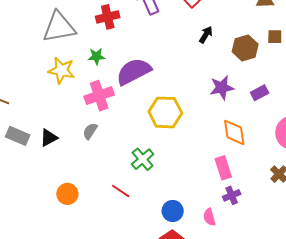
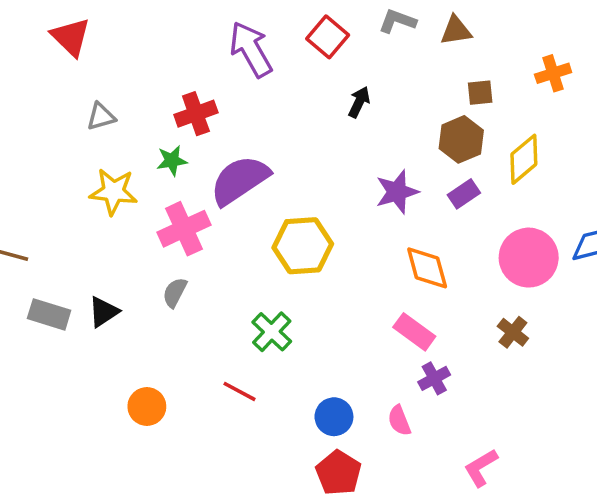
red cross: (108, 17) -> (196, 114), moved
gray triangle: (59, 27) -> (101, 117), size x0.5
brown hexagon: (245, 48) -> (461, 139), moved
pink rectangle: (223, 168) -> (414, 332), turned -30

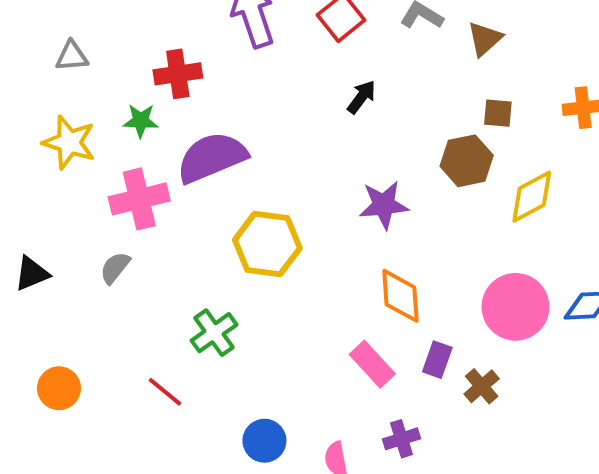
brown triangle: (456, 31) -> (485, 39), turned -44
purple rectangle: (464, 194) -> (437, 360), moved, turned -48
purple cross: (434, 378) -> (401, 439), moved

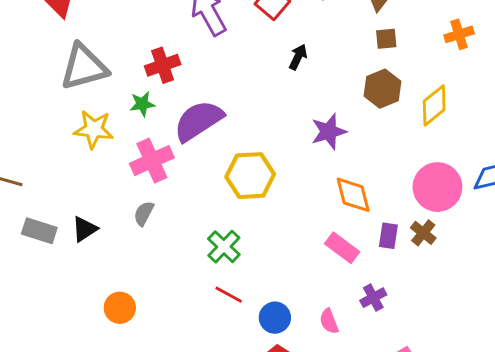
gray triangle: (72, 56) -> (84, 67), size x2.0
brown square: (498, 113) -> (386, 39), moved
brown cross: (482, 386) -> (423, 233), moved
red line: (165, 392) -> (229, 295), moved

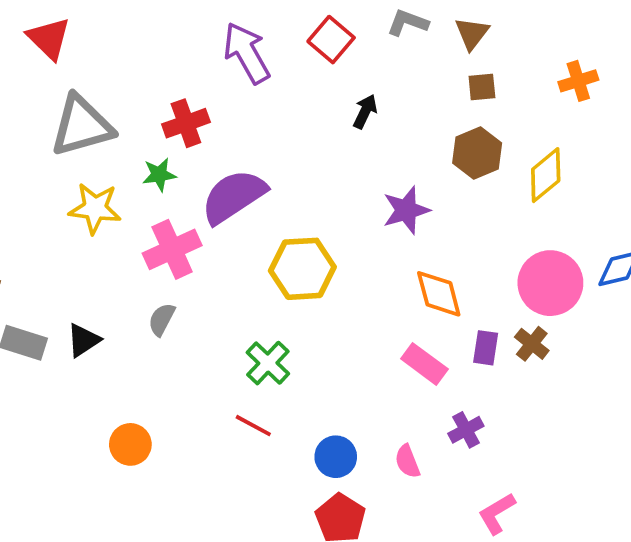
red line: (229, 295) -> (253, 426), moved

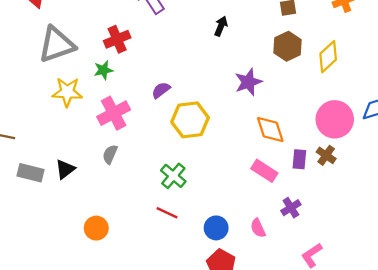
purple semicircle: (234, 196) -> (161, 90), moved, size x0.5

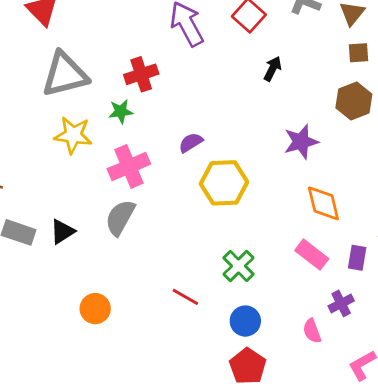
gray semicircle: (110, 154) -> (120, 218), size x1.5
purple rectangle: (299, 159) -> (357, 258), moved
green cross: (173, 176) -> (239, 266), moved
pink semicircle: (258, 228) -> (312, 331), moved

